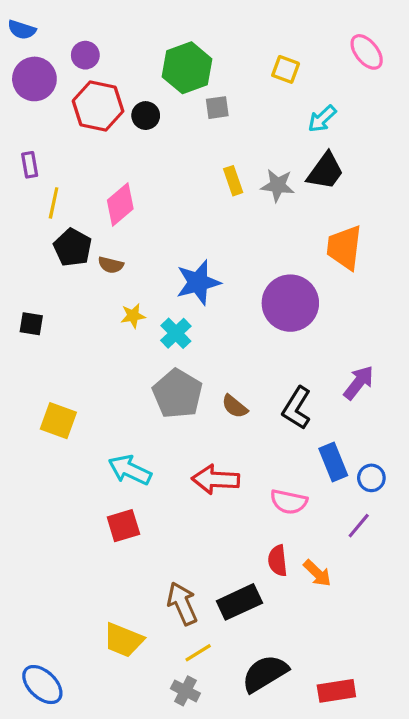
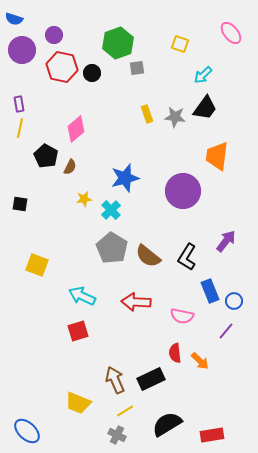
yellow line: (54, 203) -> (20, 128), moved
brown semicircle: (111, 265) -> (70, 167), turned -77
brown semicircle: (235, 406) -> (148, 256), size x1.5

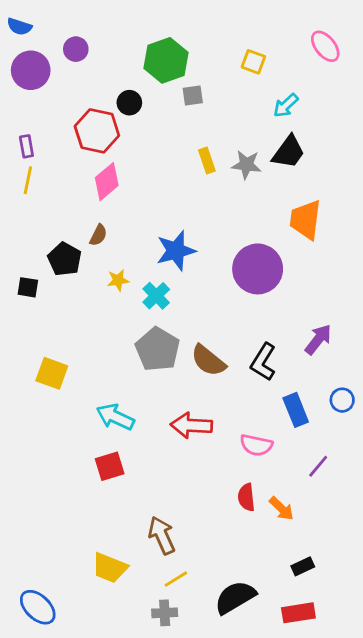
red hexagon: (62, 67) -> (97, 131), moved
black pentagon: (46, 156) -> (65, 259), moved
blue circle: (234, 301) -> (342, 400), moved
black rectangle: (151, 379) -> (303, 566), moved, size x0.6
gray cross: (117, 435) -> (165, 613), turned -30

